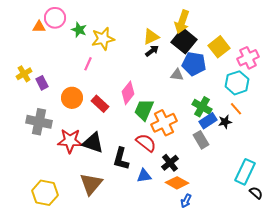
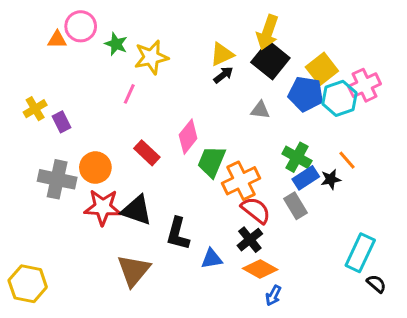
blue pentagon: (194, 64) -> (306, 94), moved
cyan hexagon: (237, 83) -> (340, 98), moved
orange circle: (72, 98) -> (95, 168), moved
red semicircle: (146, 143) -> (256, 210), moved
yellow hexagon: (45, 193) -> (28, 284), moved

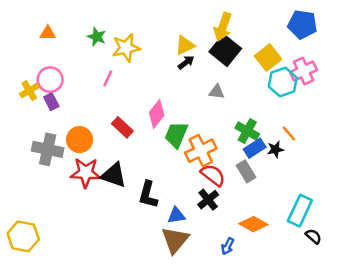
pink circle: (81, 26) -> (50, 80), moved
blue pentagon: (306, 94) -> (302, 24), moved
orange diamond: (260, 269) -> (253, 224), moved
brown triangle: (134, 270) -> (175, 240), moved

